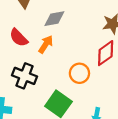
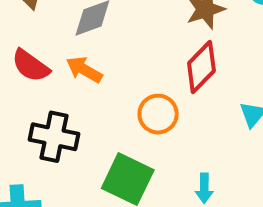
orange arrow: (46, 44) -> (84, 70), turned -84

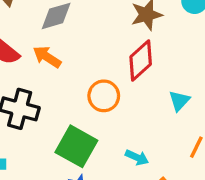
cyan arrow: (204, 188) -> (137, 157), turned -70

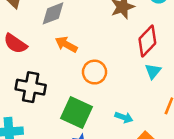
orange arrow: (47, 57) -> (66, 44), moved
red diamond: (141, 60) -> (147, 41), moved

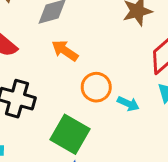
cyan arrow: (124, 117) -> (128, 104), moved

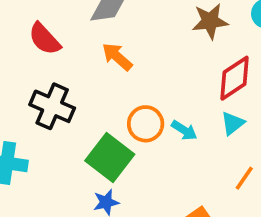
orange circle: (96, 87) -> (146, 124), moved

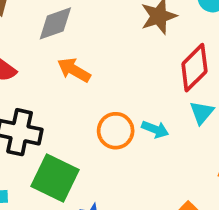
green square: (110, 158) -> (55, 178), moved

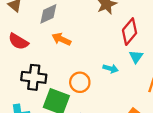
orange circle: (116, 131) -> (80, 82), moved

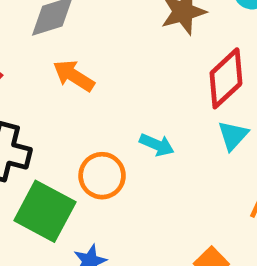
cyan arrow: (111, 69) -> (157, 145), moved

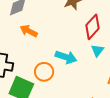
cyan arrow: (157, 145) -> (66, 57), size x1.5

